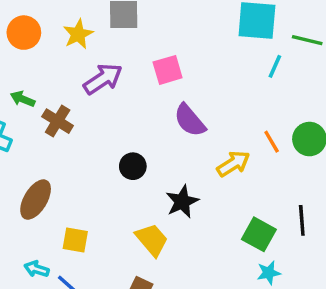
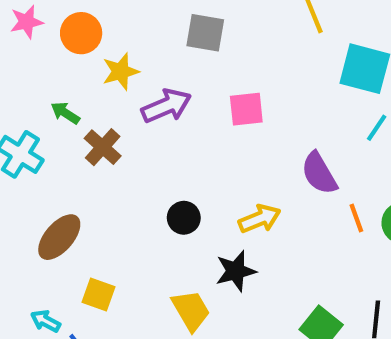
yellow star: (78, 34) -> (121, 72), moved
purple semicircle: (190, 120) -> (319, 173), moved
yellow arrow: (233, 164) -> (260, 219), moved

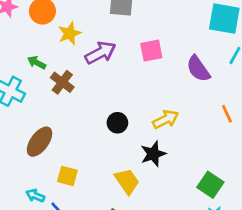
purple semicircle: (319, 173) -> (198, 69), moved

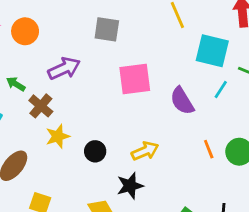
yellow star: (70, 33) -> (58, 136), moved
pink square: (151, 51) -> (135, 79), size x1.4
purple arrow: (100, 53) -> (64, 68), moved

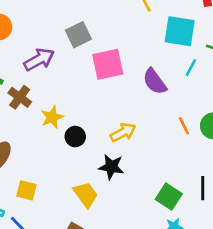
gray square: (107, 29) -> (78, 35), moved, turned -30
yellow star: (58, 136) -> (52, 117), moved
black star: (130, 186) -> (111, 167), turned 30

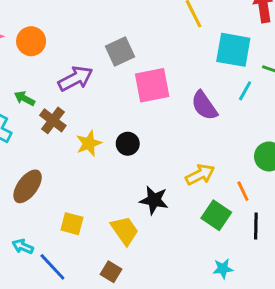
orange line: (184, 126) -> (243, 191), moved
yellow arrow: (123, 132) -> (200, 175), moved
black circle: (75, 137) -> (128, 144), moved
yellow square: (26, 190) -> (72, 224), moved
green square: (169, 197) -> (216, 215), moved

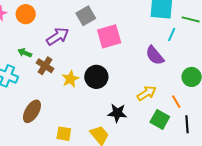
purple semicircle: (204, 106) -> (155, 55), moved
black circle: (128, 144) -> (96, 77), size x1.5

